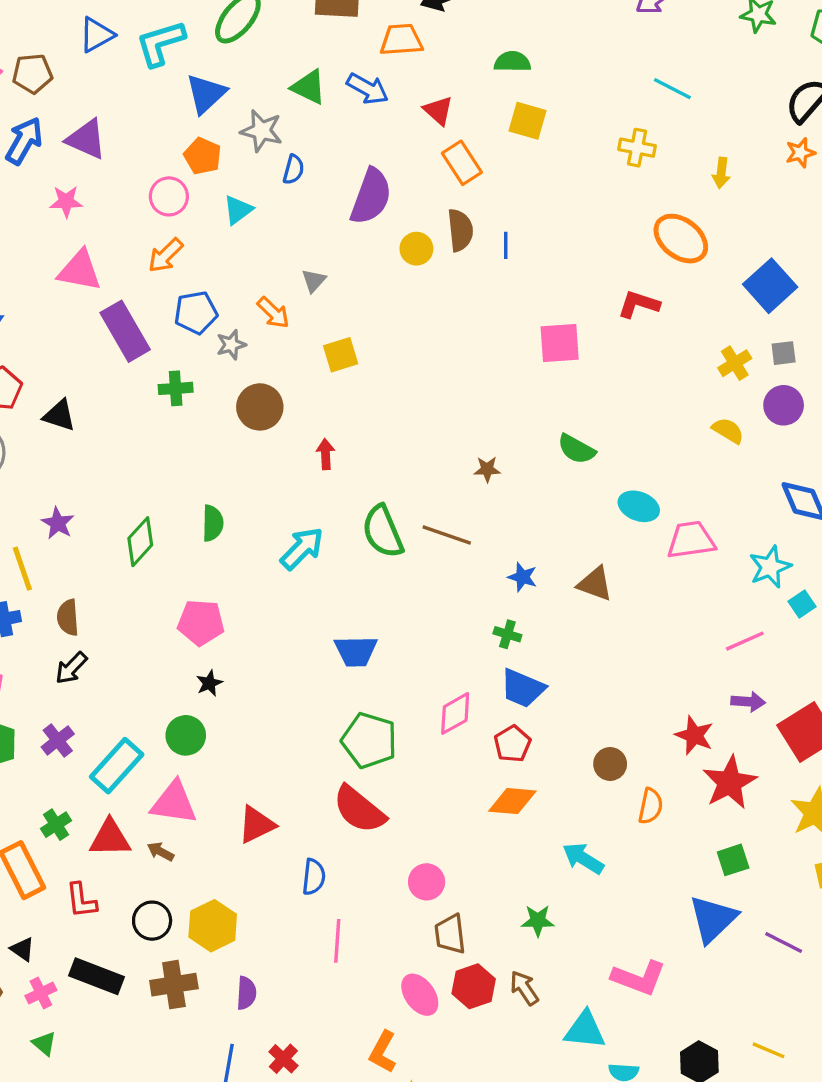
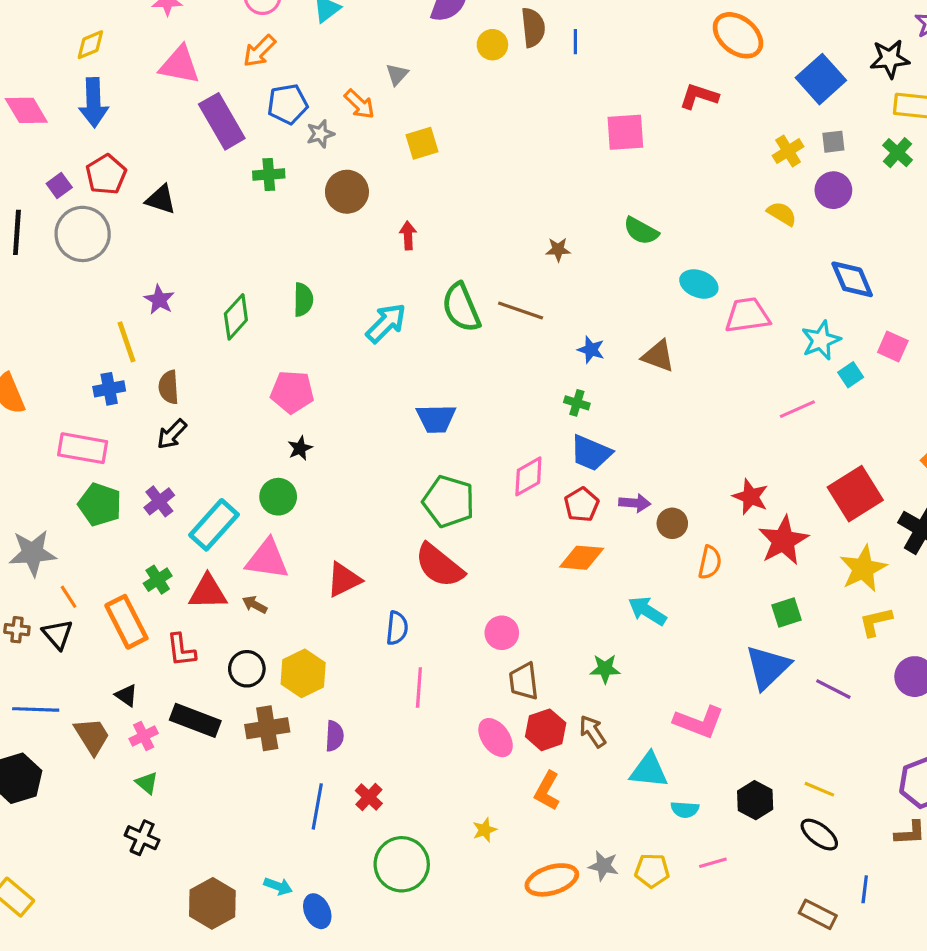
purple arrow: (748, 702) -> (635, 503), moved
orange L-shape: (383, 1052) -> (547, 791), moved

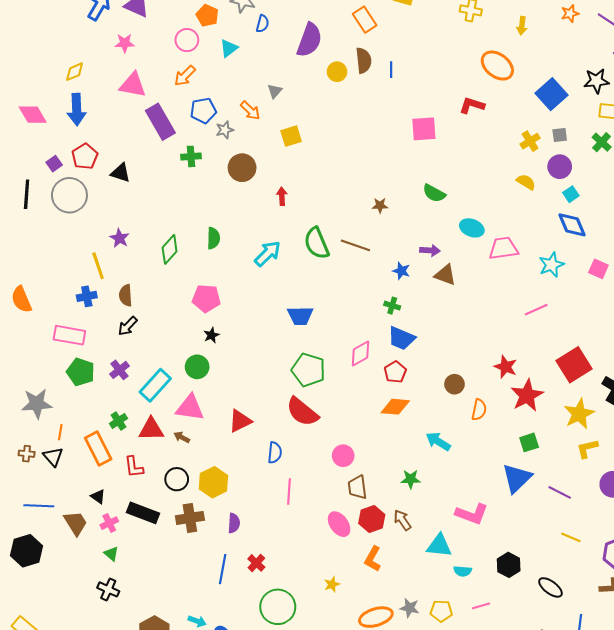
cyan square: (851, 375) -> (571, 194), moved
purple arrow: (635, 503) -> (430, 250), moved
orange line: (69, 597) -> (60, 432), turned 42
yellow line: (819, 789) -> (571, 537), moved

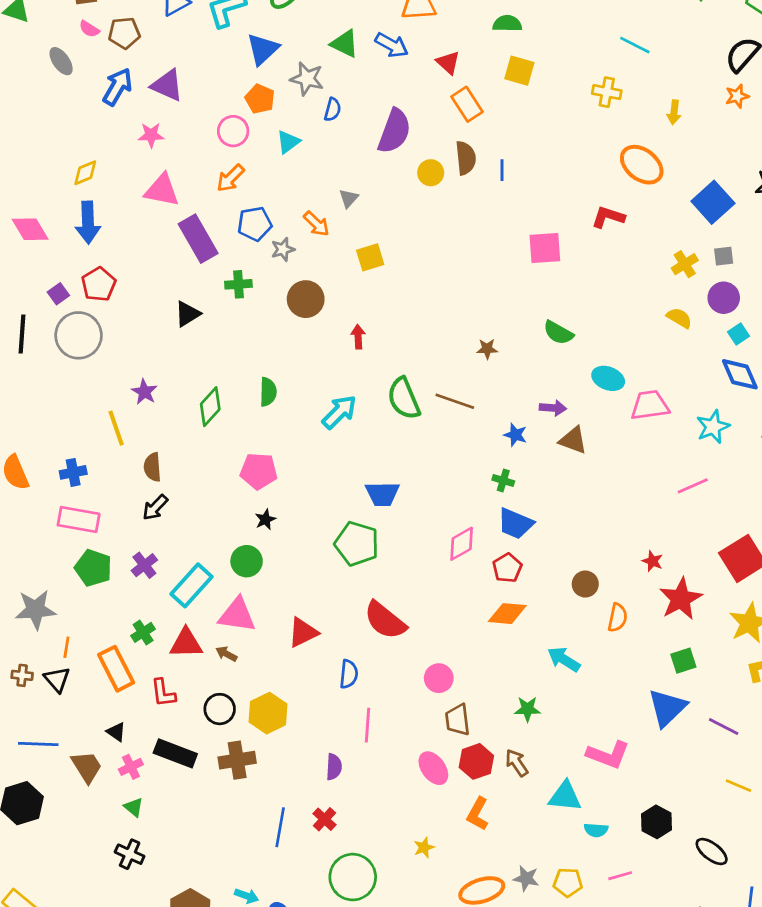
black triangle: (121, 173) -> (187, 314), moved, turned -50
blue cross: (87, 296) -> (73, 472), moved
red star: (506, 367) -> (652, 561), size x0.7
green pentagon: (308, 370) -> (357, 544), moved
purple semicircle: (234, 523) -> (334, 767), moved

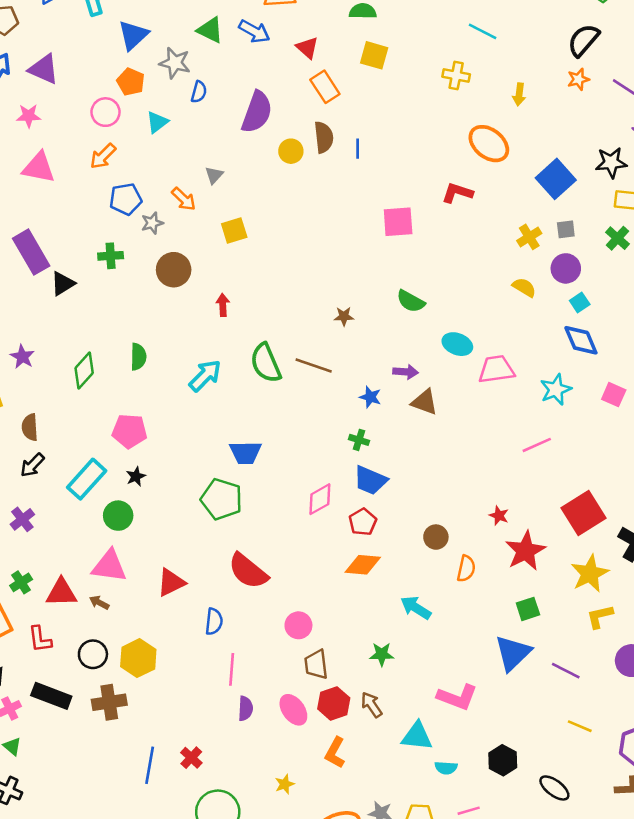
purple rectangle: (198, 239) -> (31, 252), moved
cyan rectangle: (191, 585) -> (87, 479), moved
purple semicircle: (334, 767) -> (245, 709), moved

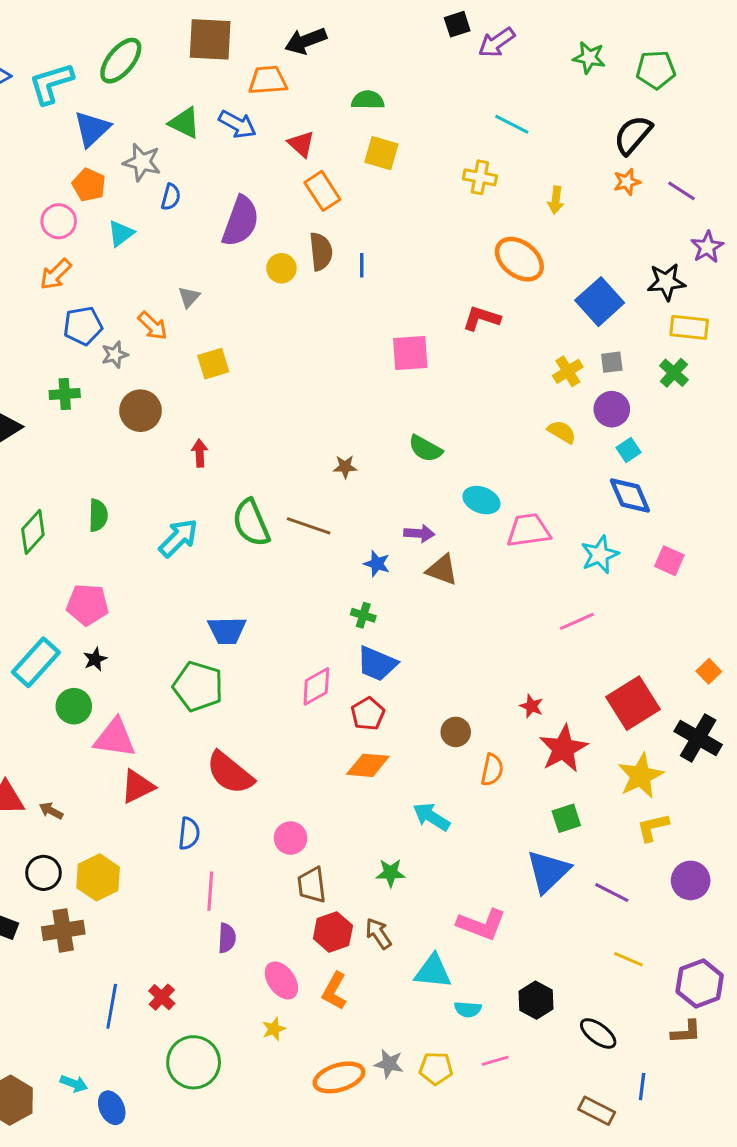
pink triangle: (109, 566) -> (115, 738), moved
pink ellipse: (293, 710) -> (281, 980), moved

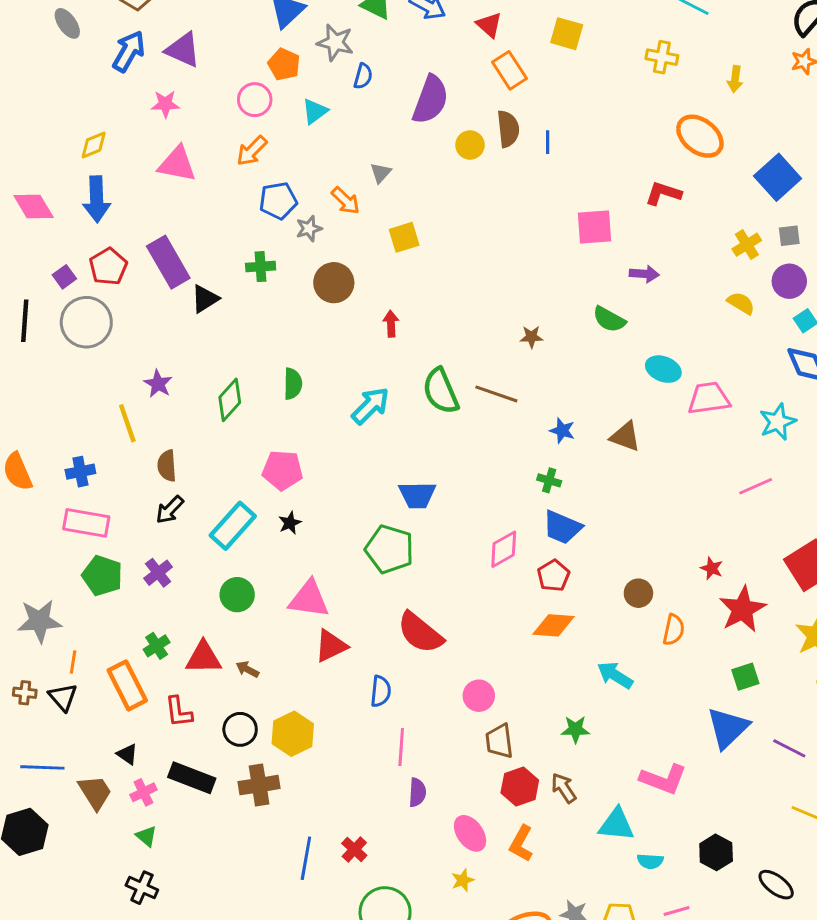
purple arrow: (419, 533) -> (644, 274), moved
green circle: (74, 706) -> (237, 595), moved

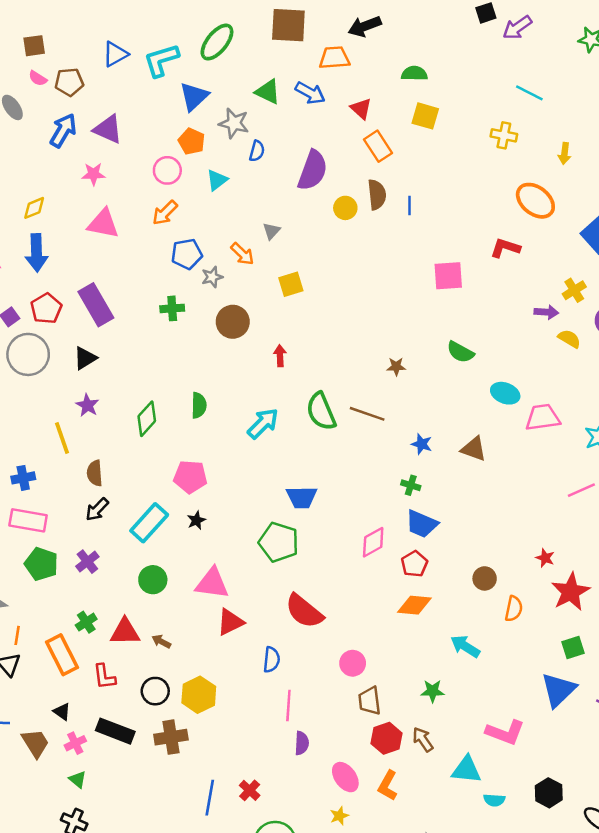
purple arrow: (644, 274) -> (546, 312), moved
black triangle: (205, 299) -> (85, 358), moved

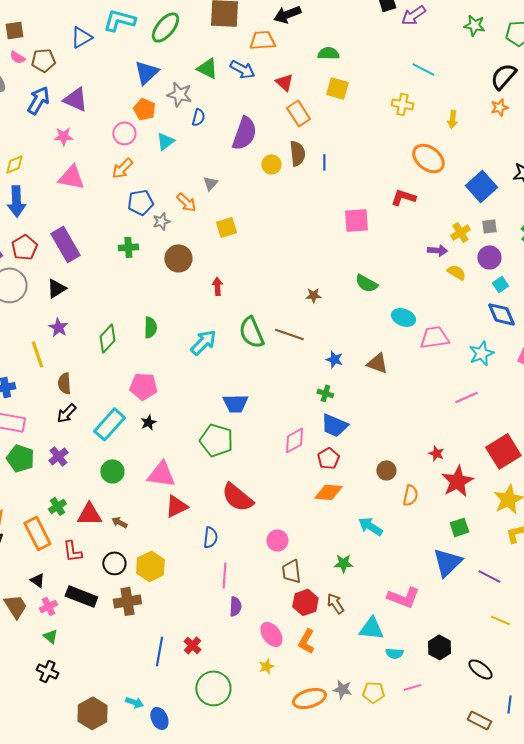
cyan L-shape: (161, 60) -> (119, 20), moved, turned 32

